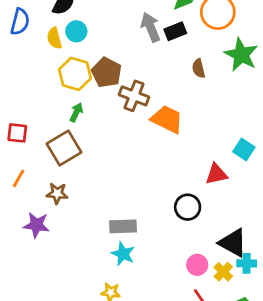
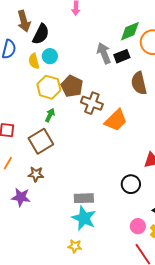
brown semicircle: (199, 68) -> (139, 83), size x1.6
orange trapezoid: (167, 119) -> (116, 120), turned 110
cyan star: (123, 254) -> (84, 218), size x1.4

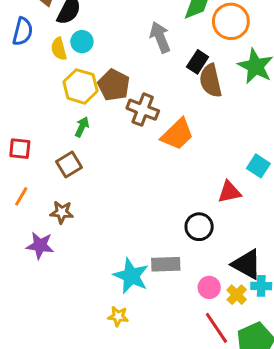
black rectangle: (122, 56) -> (198, 62), moved, turned -35
brown square: (41, 141) -> (69, 165), size x0.7
gray rectangle: (84, 198) -> (166, 264), moved

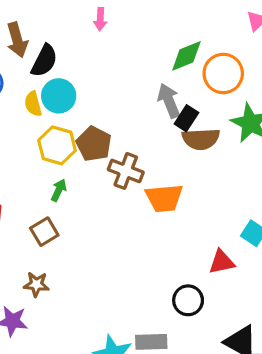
gray arrow: (160, 37) -> (169, 101), moved
cyan circle: (82, 42) -> (59, 96), size x1.4
brown semicircle: (211, 81) -> (201, 139), turned -80
orange trapezoid: (177, 134) -> (164, 198), turned 39

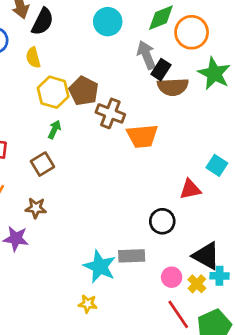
cyan circle: (59, 96) -> (108, 22), moved

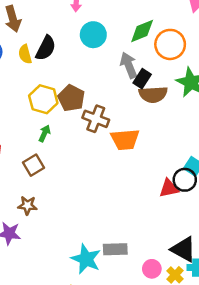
black semicircle: (42, 22) -> (46, 48), moved
yellow semicircle: (33, 58) -> (25, 54), moved
black circle: (162, 221) -> (185, 180), moved

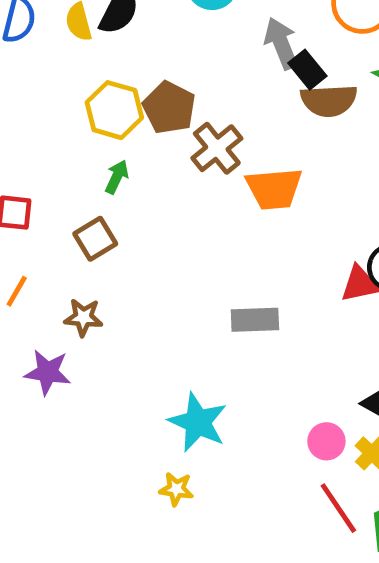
black rectangle: (142, 79) -> (307, 70), turned -72
brown cross: (96, 119) -> (217, 148), turned 30
gray rectangle: (115, 249) -> (255, 320), moved

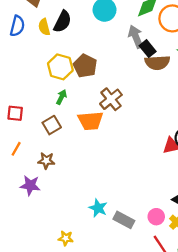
brown cross: (217, 148) -> (111, 99), moved
orange trapezoid: (274, 189) -> (90, 121), moved
gray rectangle: (255, 320) -> (124, 220), moved, turned 30
cyan star: (198, 422) -> (98, 208), size x0.7
yellow star: (176, 489) -> (66, 238), moved

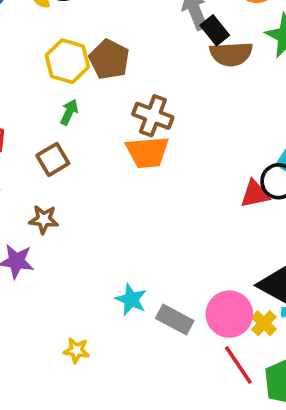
brown cross: (111, 99) -> (153, 116), turned -30
orange trapezoid: (90, 121) -> (147, 152), moved
pink circle: (156, 217) -> (229, 314), size x1.6

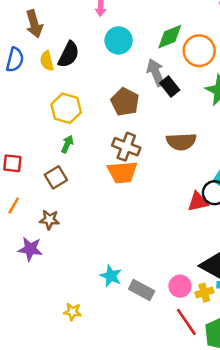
brown semicircle: (231, 54) -> (181, 142), moved
brown pentagon: (109, 59) -> (125, 102), moved
pink circle: (229, 314) -> (180, 286), size x0.7
yellow cross: (264, 323) -> (204, 293), turned 30

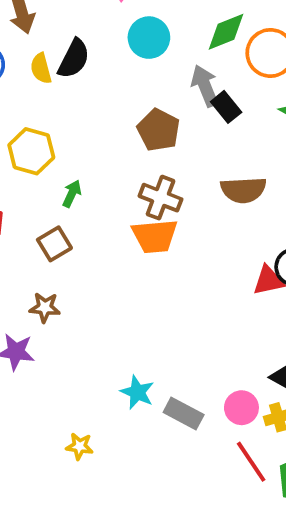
yellow hexagon: (66, 108) -> (31, 151), moved

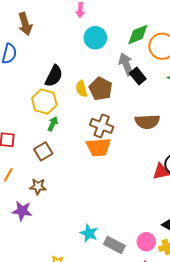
black semicircle: (74, 59) -> (54, 76), moved
yellow semicircle: (41, 68) -> (81, 89), moved
yellow hexagon: (31, 151) -> (44, 101), moved

